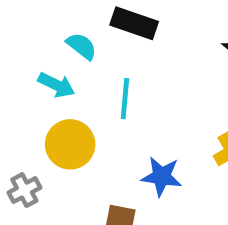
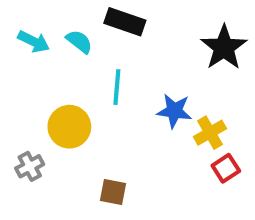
cyan arrow: (56, 85) -> (34, 42), moved
blue star: (162, 176) -> (174, 111), moved

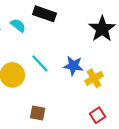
cyan line: (117, 87) -> (40, 63), moved, turned -48
red square: (226, 168) -> (98, 115), moved

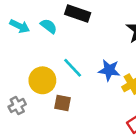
brown square: (38, 113) -> (63, 103), moved

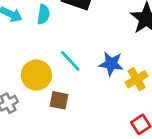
cyan semicircle: (49, 26) -> (43, 14), turned 60

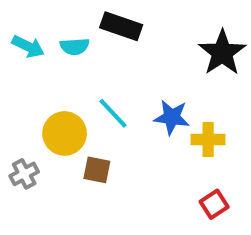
cyan semicircle: (43, 14) -> (75, 47), turned 78
yellow cross: (137, 79) -> (208, 140), turned 30

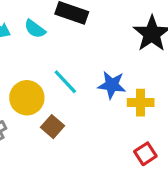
cyan semicircle: (75, 47) -> (35, 29), turned 40
brown square: (97, 170) -> (52, 127), turned 30

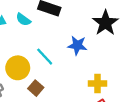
blue star: (112, 85) -> (77, 45), moved
yellow cross: (141, 103) -> (98, 84), moved

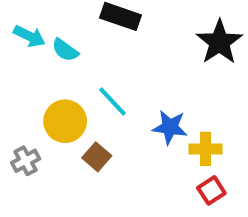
cyan semicircle: (23, 19) -> (65, 50), moved
blue star: (77, 45) -> (170, 127), moved

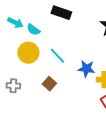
yellow circle: (65, 121) -> (28, 53), moved
gray cross: (26, 161) -> (13, 86), turned 32

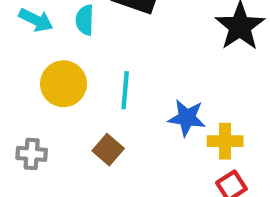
cyan semicircle: (33, 30) -> (85, 20), moved, turned 56
cyan line: (57, 56) -> (125, 90), turned 48

